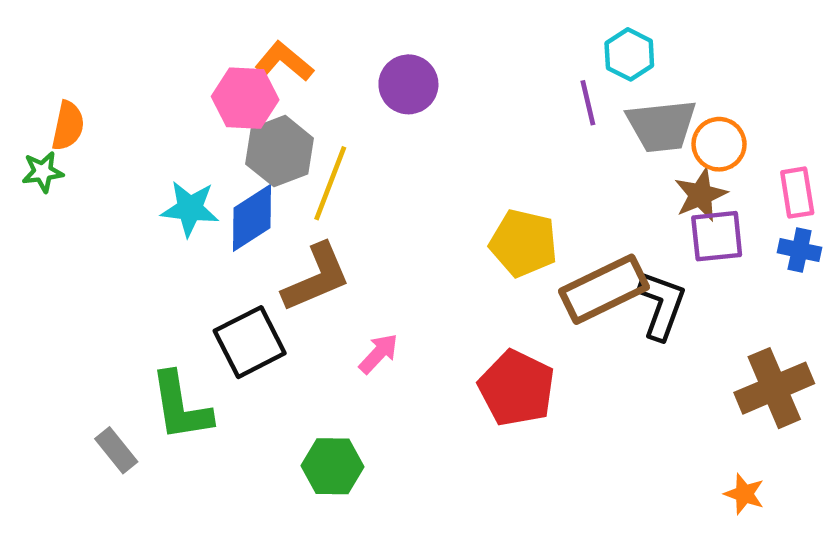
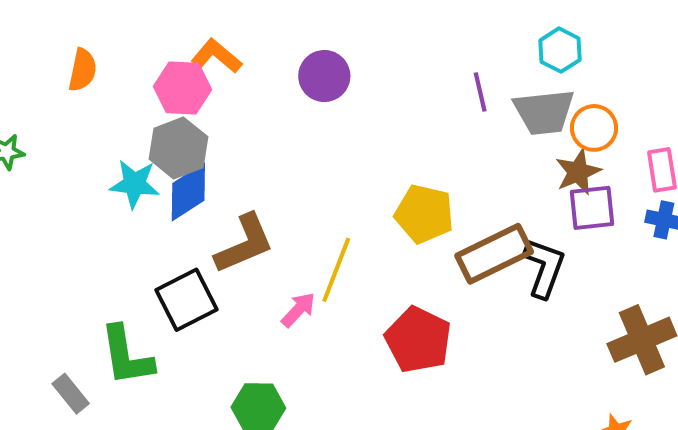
cyan hexagon: (629, 54) -> (560, 50), moved
orange semicircle: (68, 126) -> (83, 70), moved
gray hexagon: (280, 151) -> (178, 148), moved
yellow line: (330, 183) -> (336, 270), moved

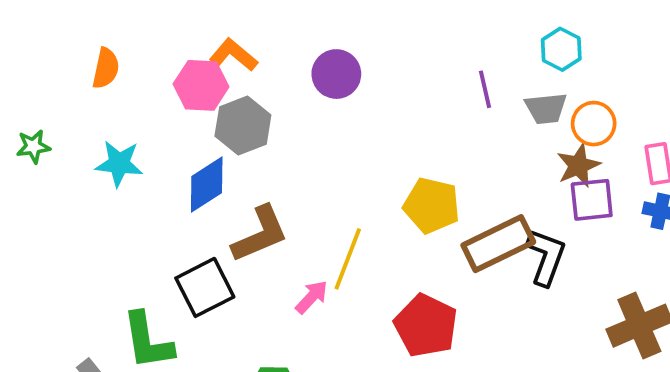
gray trapezoid: (544, 112) -> (546, 108), size x0.7
gray hexagon: (178, 148) -> (243, 125), moved
cyan star: (135, 184) -> (119, 164), moved

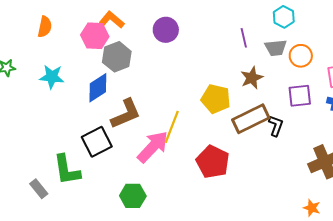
brown star: (578, 165) -> (252, 78), moved
black L-shape: (546, 257) -> (276, 126), size x0.7
pink arrow: (312, 297) -> (153, 147), size x1.8

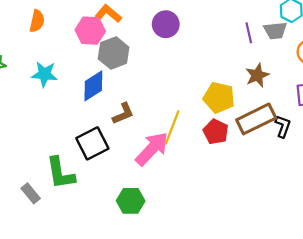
gray trapezoid: (276, 48) -> (275, 31), moved
brown L-shape: (126, 114) -> (123, 114), size x0.7
red pentagon: (213, 162) -> (216, 132), moved, size x0.7

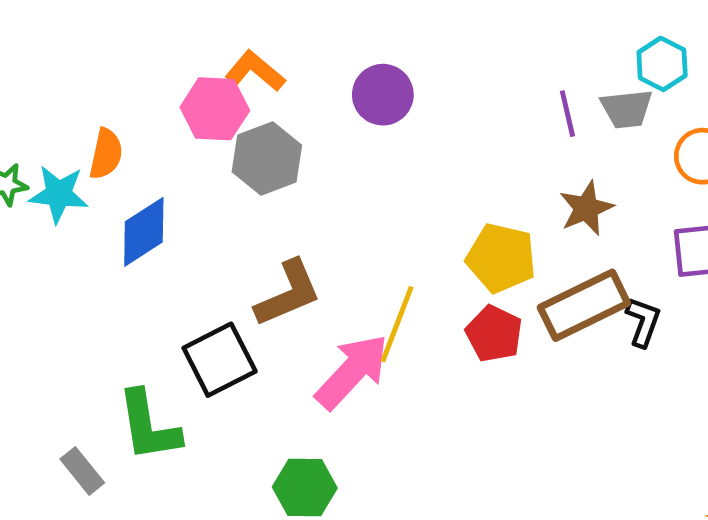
orange semicircle: (37, 21) -> (106, 154), moved
cyan star: (44, 74) -> (59, 194), moved
blue diamond: (93, 86) -> (144, 232), moved
brown L-shape: (123, 114) -> (288, 293), size x1.4

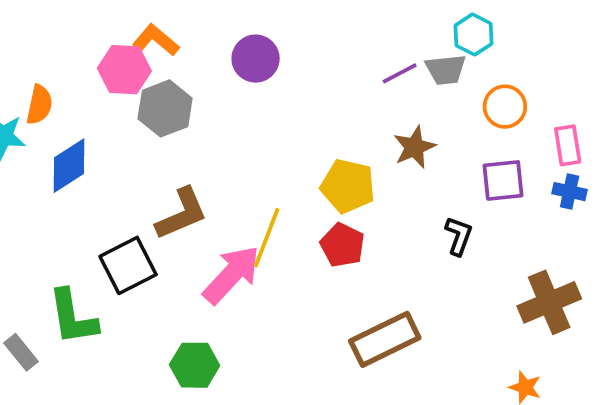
purple line: (567, 114) -> (400, 73), turned 75
brown rectangle: (584, 305) -> (385, 339), moved

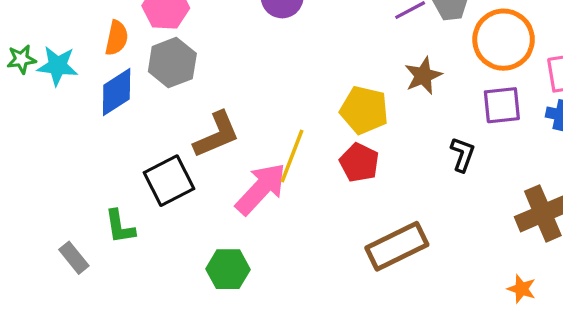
orange semicircle: (39, 105) -> (117, 38), moved
orange circle: (505, 107) -> (504, 40), size x1.6
gray hexagon: (165, 108) -> (172, 63), moved
green L-shape: (73, 317) -> (120, 227), size x0.7

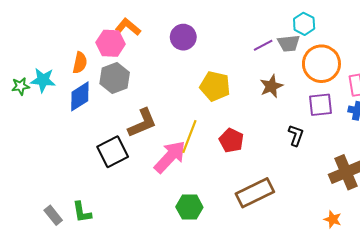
green star: (21, 59) -> (20, 86), moved
yellow pentagon: (364, 110) -> (215, 86), moved
green L-shape: (120, 227) -> (82, 212), moved
gray rectangle: (74, 258) -> (53, 215), moved
green hexagon: (228, 269) -> (189, 207), moved

